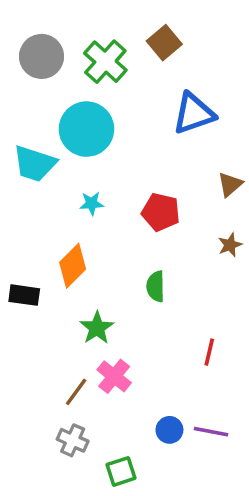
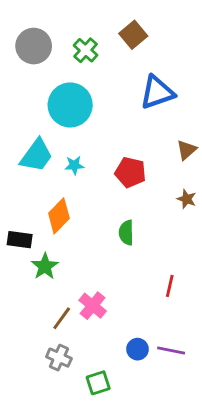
green cross: (105, 62) -> (86, 50), size x0.7
cyan trapezoid: (35, 164) -> (36, 155), moved, turned -72
brown star: (230, 245) -> (187, 199), turned -30
green star: (97, 328) -> (45, 266), moved

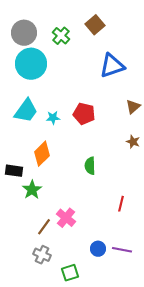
cyan circle: (70, 105) -> (31, 64), moved
red pentagon: (130, 172) -> (84, 114), moved

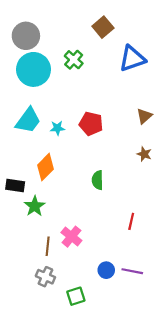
green cross: (61, 36) -> (74, 60), moved
blue triangle: (112, 66) -> (132, 59), moved
brown line: (44, 227) -> (48, 246), turned -30

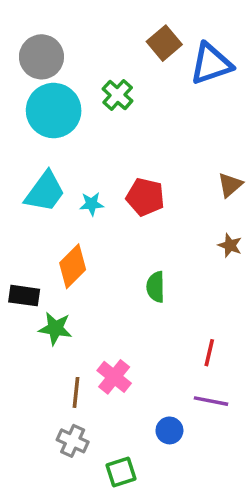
blue triangle: (132, 59) -> (211, 64), moved
green star: (35, 206) -> (55, 328), turned -30
purple line: (132, 271) -> (211, 401), moved

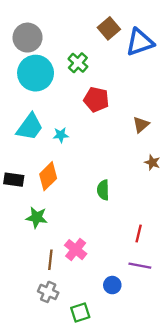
brown triangle: (230, 185) -> (141, 125), moved
red pentagon: (145, 197) -> (96, 99), moved
black rectangle: (24, 296) -> (14, 180), moved

